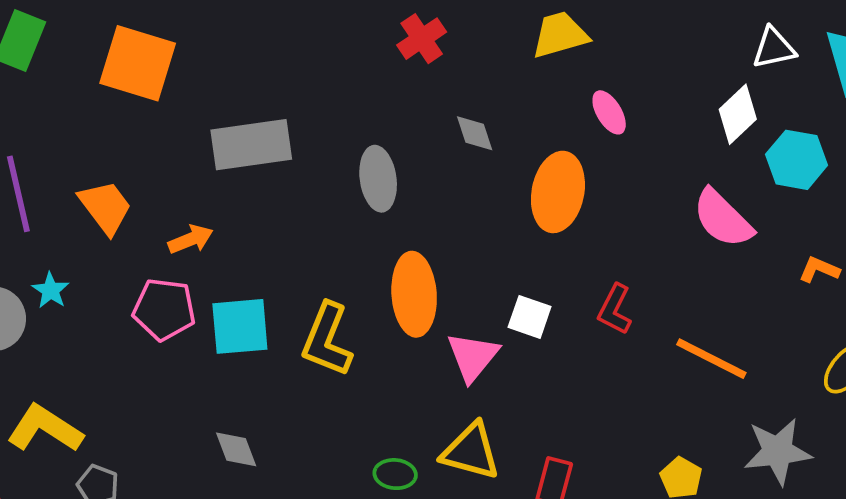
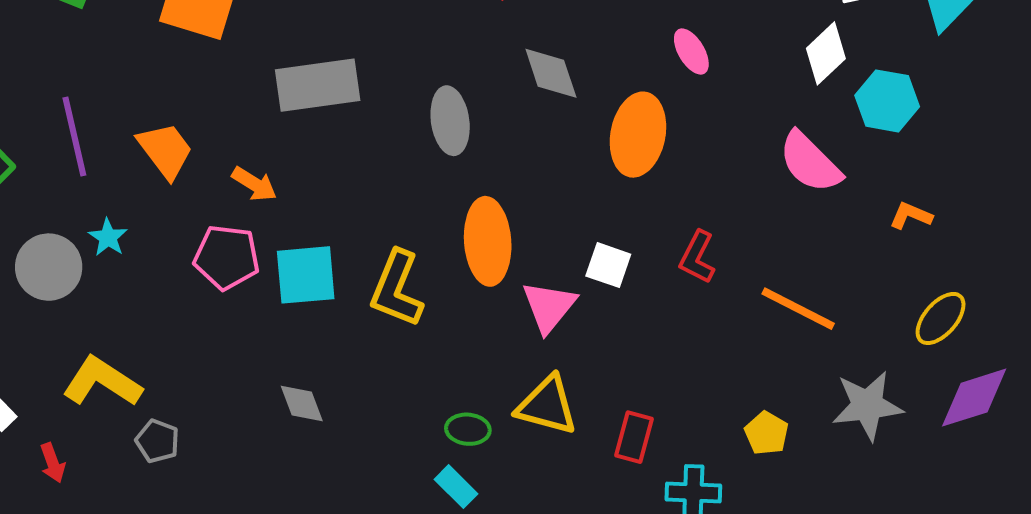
gray diamond: (475, 133) -> (551, 73), size x1.4
orange arrow: (191, 239) -> (254, 184), turned 54

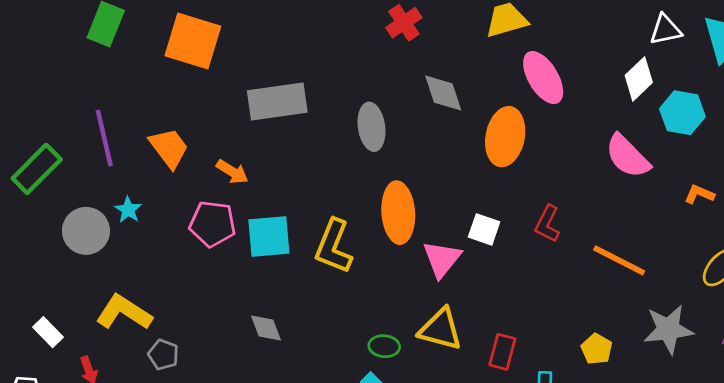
pink ellipse: (691, 51) -> (543, 78), size x1.6

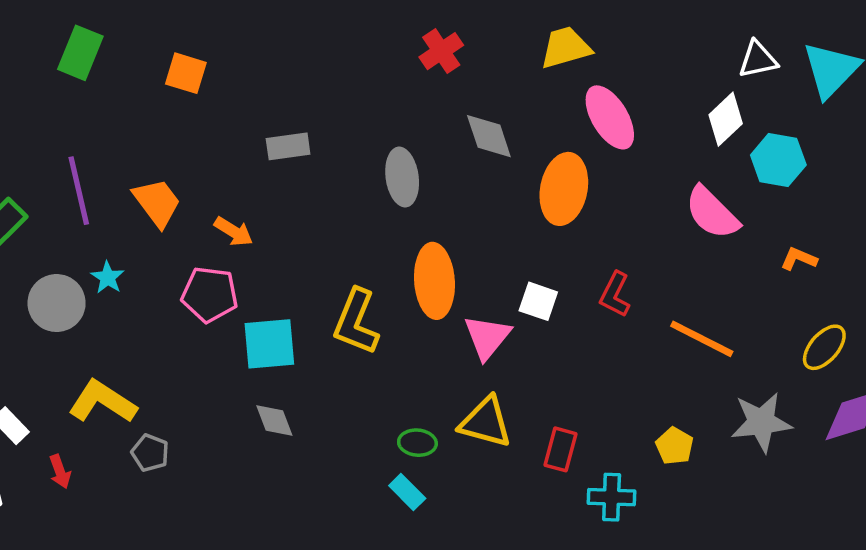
orange square: (193, 41) -> (186, 73), size x0.6
gray rectangle: (277, 101) -> (288, 146), size x0.6
cyan square: (269, 236) -> (269, 344), moved

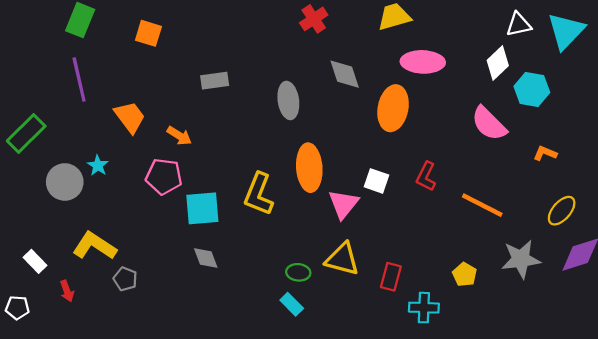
pink ellipse: (610, 117) -> (423, 62), turned -57
purple line: (79, 191) -> (79, 80), moved

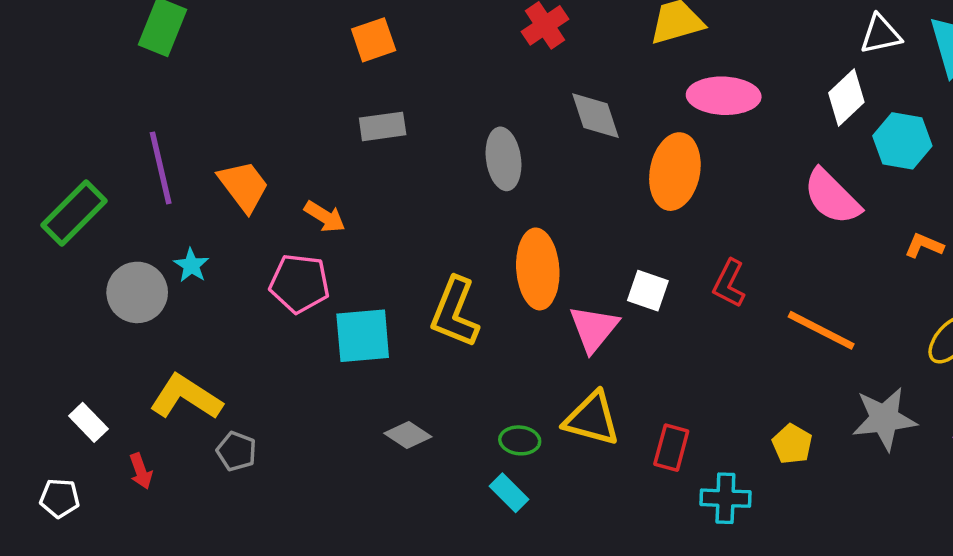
orange square: (148, 33) -> (374, 40), moved, turned -36
purple line: (79, 80) -> (161, 168), moved
gray diamond: (206, 258) -> (408, 435), moved, turned -36

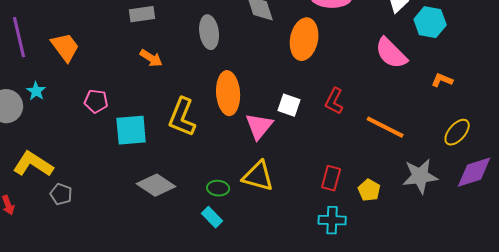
orange arrow: (325, 217) -> (151, 58), moved
pink pentagon: (300, 283) -> (96, 101), size x0.7
gray diamond: (408, 435) -> (156, 185), size x1.5
red rectangle: (671, 448) -> (331, 178), moved

